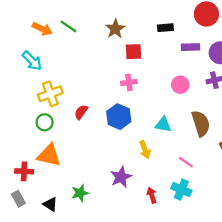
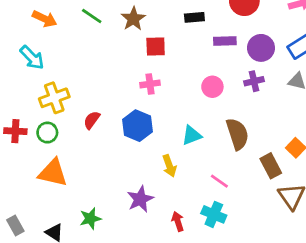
green line: (69, 27) -> (92, 16), moved
cyan triangle: (163, 125) -> (192, 135), turned -30
red cross: (24, 171) -> (15, 131), moved

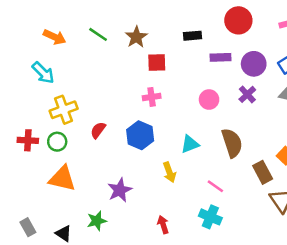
purple cross: (254, 81) -> (247, 94), turned -30
purple star: (140, 199) -> (120, 190), moved
red arrow: (178, 221) -> (163, 225), moved

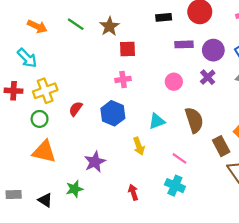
black rectangle: (192, 36) -> (164, 17), moved
red cross: (28, 140) -> (14, 91), moved
gray rectangle: (28, 227) -> (14, 195), turned -63

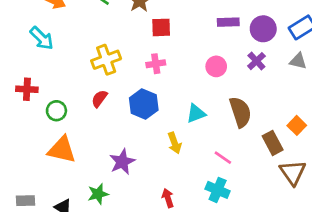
red cross: (14, 91) -> (27, 89), moved
yellow cross: (45, 91) -> (106, 60), moved

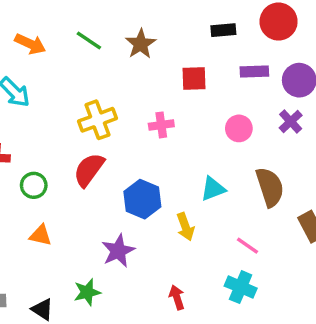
red square: (161, 27) -> (194, 78), moved
red semicircle: (99, 99) -> (89, 170), size x1.5
blue hexagon: (144, 104) -> (142, 199), moved
orange triangle: (62, 150) -> (41, 235), size x0.6

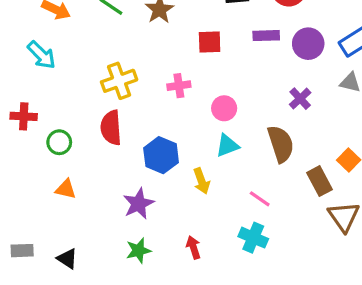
purple cross: (291, 122) -> (300, 99), moved
pink circle: (239, 128) -> (224, 108), moved
red semicircle: (89, 170) -> (111, 128), turned -40
green star: (87, 292) -> (138, 251), moved

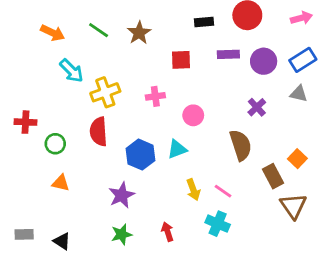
cyan arrow: (41, 55) -> (71, 71), moved
cyan triangle: (227, 145) -> (177, 149), moved
yellow arrow: (201, 181) -> (193, 190), moved

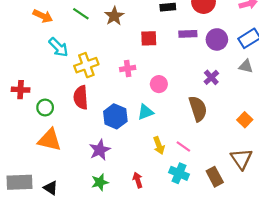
brown rectangle: (273, 176) -> (215, 177), moved
orange triangle: (61, 183) -> (50, 140), size x1.6
gray rectangle: (24, 234) -> (19, 182), size x1.6

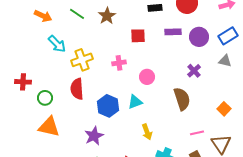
pink line: (183, 147) -> (197, 133), moved, turned -48

